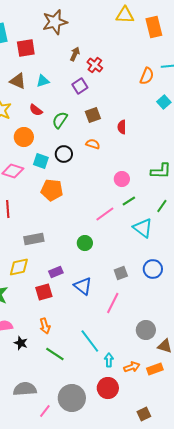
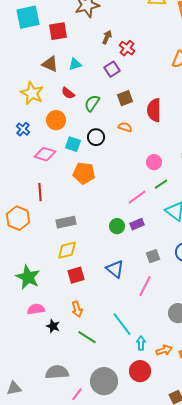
red semicircle: (122, 127) -> (154, 110), size x1.6
yellow diamond: (19, 267) -> (67, 250), moved
purple rectangle: (56, 272) -> (137, 224), moved

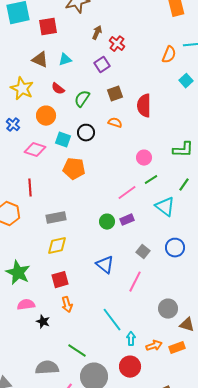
gray square: (153, 256) -> (143, 252), turned -32
red square: (76, 275) -> (60, 280), moved
green line: (87, 337) -> (77, 351), moved

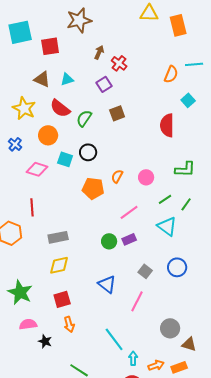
red semicircle: (58, 89) -> (60, 108), size x1.5
red semicircle: (144, 106) -> (167, 125), moved
orange semicircle: (115, 123) -> (117, 176), moved, turned -80
orange pentagon: (74, 169) -> (93, 188), moved
green line: (151, 180) -> (165, 199), moved

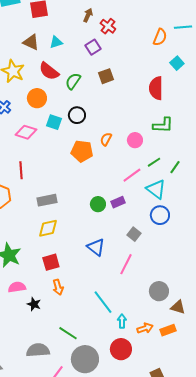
green L-shape: (185, 169) -> (163, 125), moved
pink line: (129, 212) -> (132, 175), moved
blue circle: (177, 267) -> (160, 215), moved

